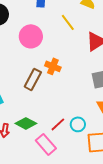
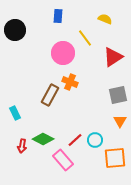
pink circle: (31, 36) -> (63, 53), moved

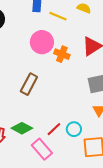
yellow line: (85, 38) -> (58, 16), moved, turned -30
orange cross: (70, 82) -> (62, 54), moved

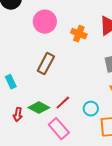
pink circle: (42, 42) -> (45, 22), moved
red line: (54, 129) -> (63, 103), moved

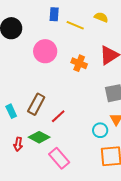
brown rectangle: (46, 64) -> (36, 104), moved
red line: (63, 103) -> (58, 116), moved
cyan circle: (91, 109) -> (100, 130), moved

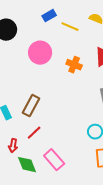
blue rectangle: (54, 14) -> (49, 16), turned 56
red line: (58, 116) -> (34, 133), moved
green diamond: (39, 137) -> (27, 165), moved, turned 40

